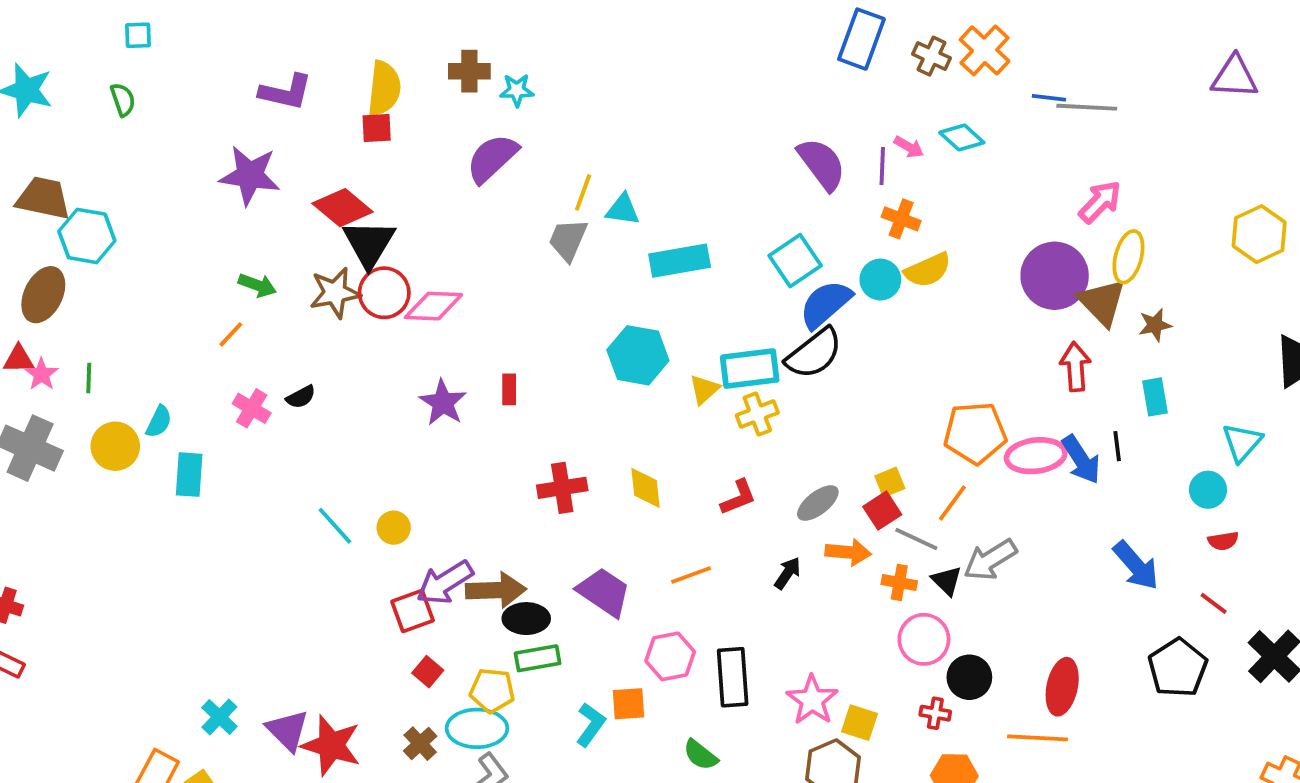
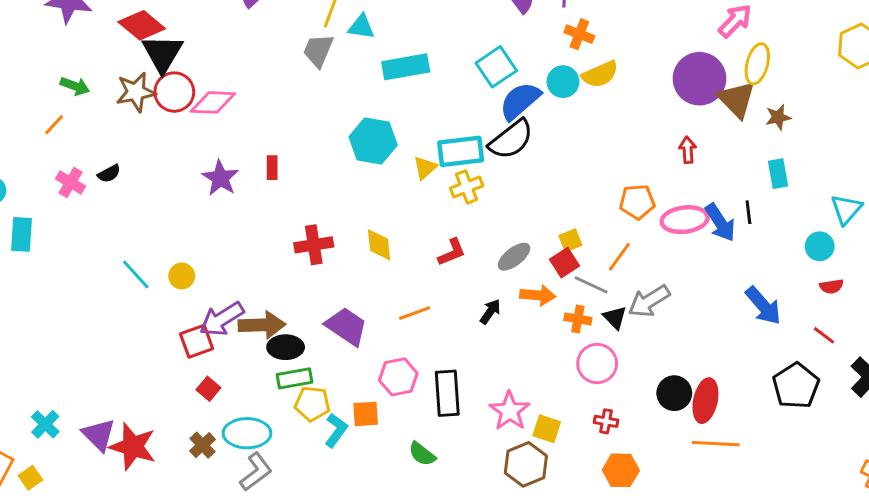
red arrow: (1075, 367) -> (688, 150), moved, size x0.7
orange pentagon: (975, 433) -> (637, 202), size x0.7
black circle: (969, 677) -> (674, 393), moved
yellow pentagon: (492, 690) -> (312, 404), moved
orange line: (1038, 738) -> (716, 444), moved

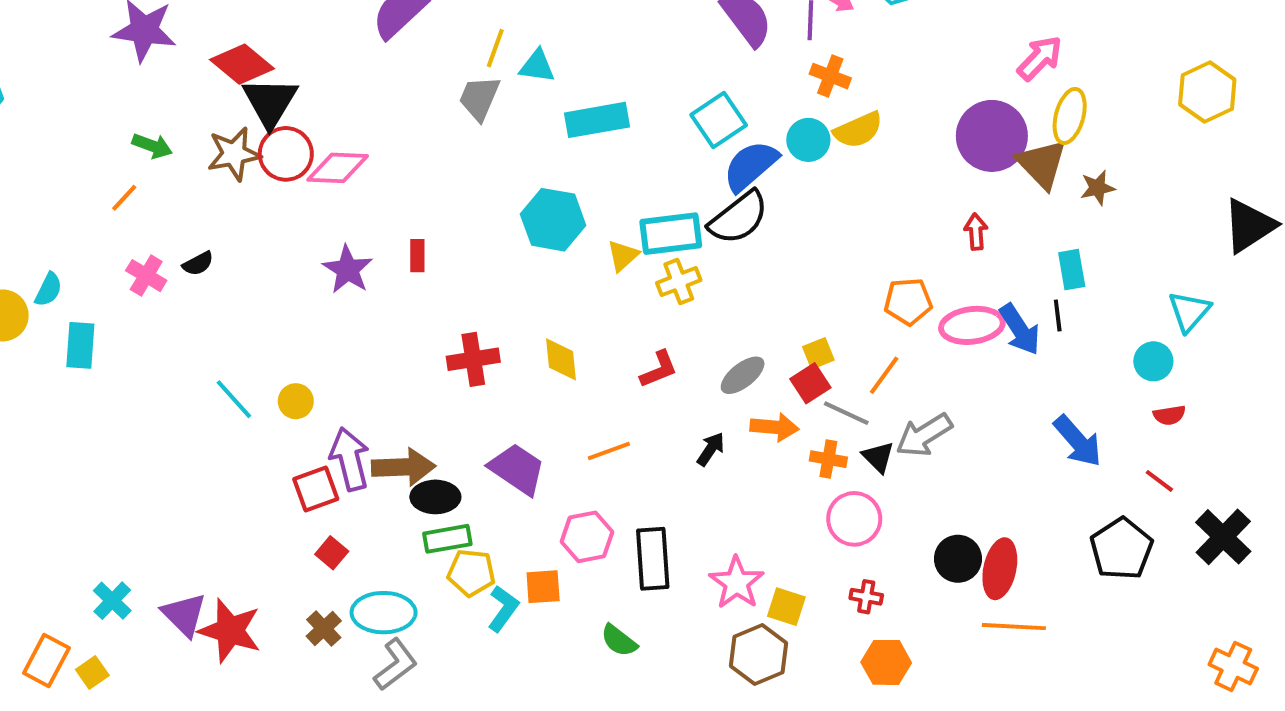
cyan rectangle: (778, 174) -> (1072, 270), moved
purple arrow: (222, 319) -> (350, 459), turned 108

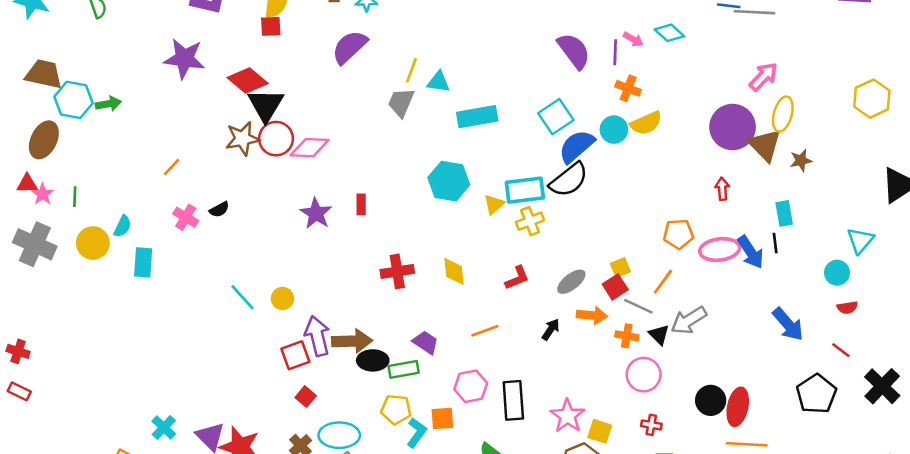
green arrow: (152, 146) -> (108, 104), moved, turned -30
purple trapezoid: (517, 469) -> (426, 342), size x0.7
green rectangle: (447, 539) -> (404, 369), moved

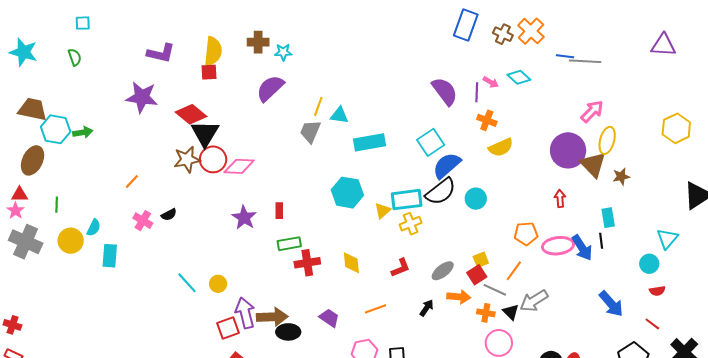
cyan circle: (614, 130) -> (476, 199), moved
pink star: (43, 194) -> (15, 211), moved
green rectangle: (404, 369) -> (289, 244), moved

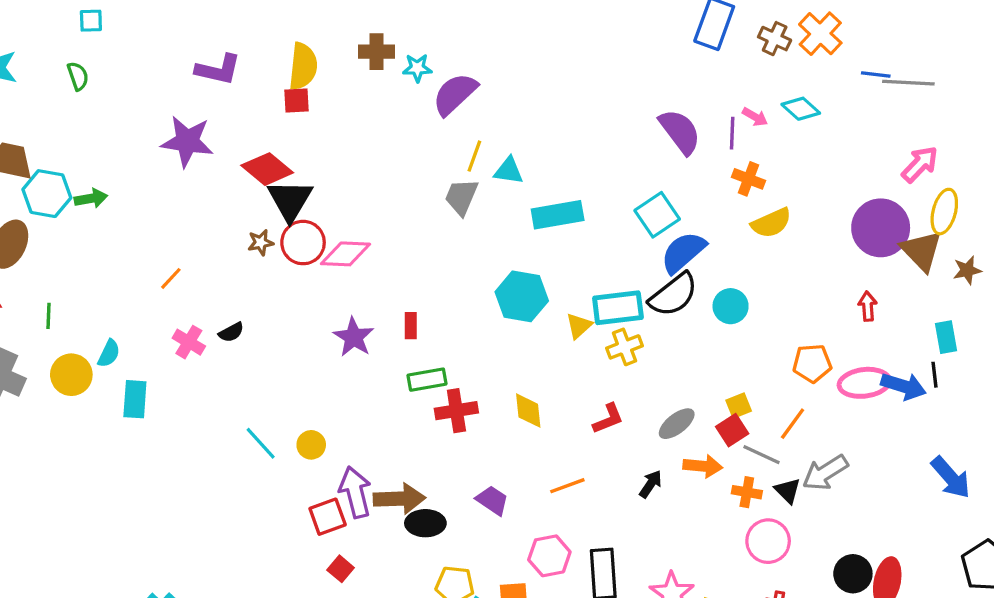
purple semicircle: (270, 88) -> (455, 94), moved
brown star: (187, 159) -> (261, 243), size x0.6
blue arrow: (582, 248) -> (904, 386), turned -40

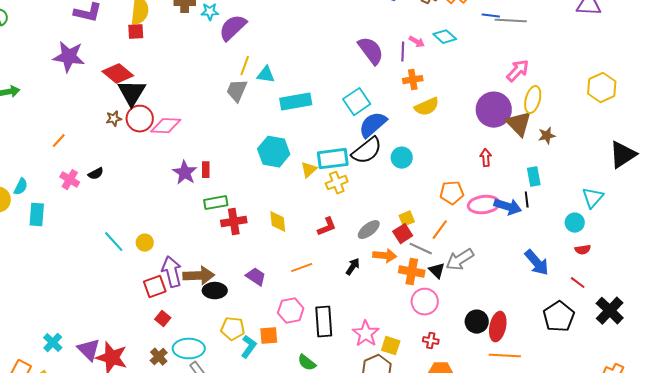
orange cross: (748, 179) -> (413, 80), turned -30
purple star: (354, 337) -> (185, 173), moved
orange cross: (747, 492) -> (412, 272), size x1.4

